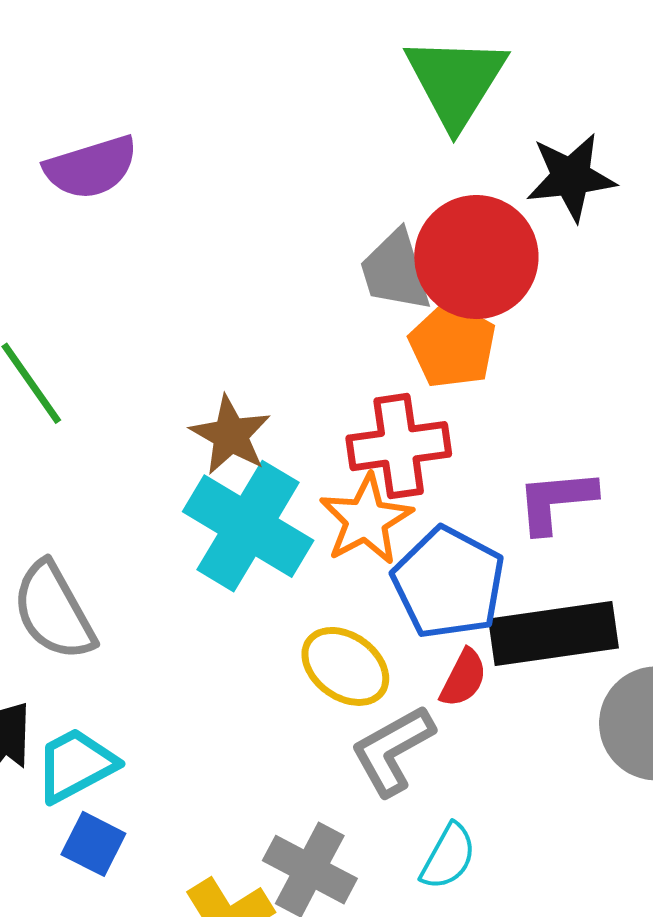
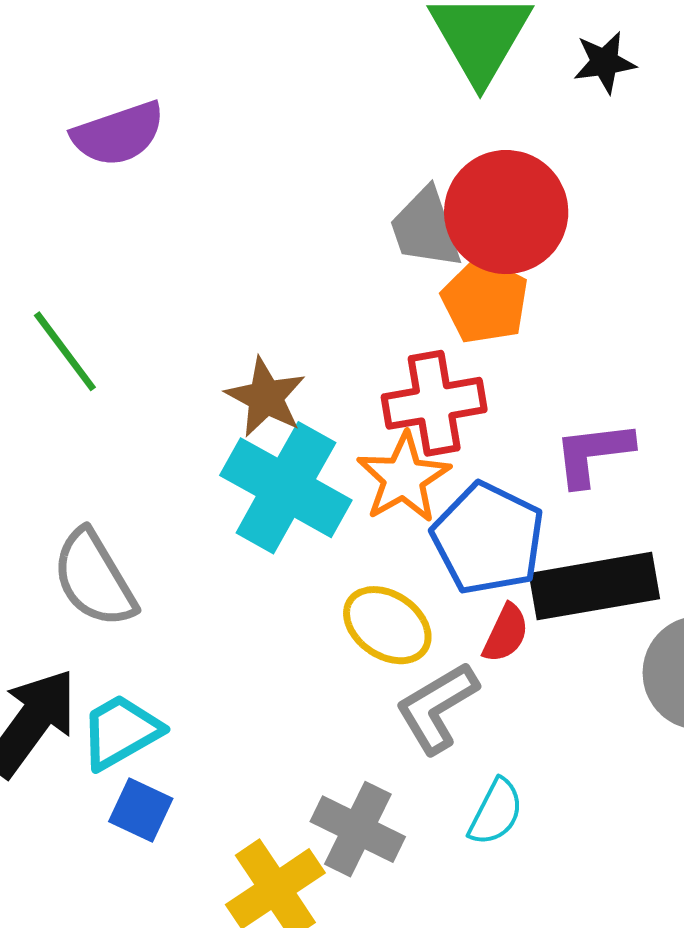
black star: (571, 177) -> (605, 62), moved, size x0.7

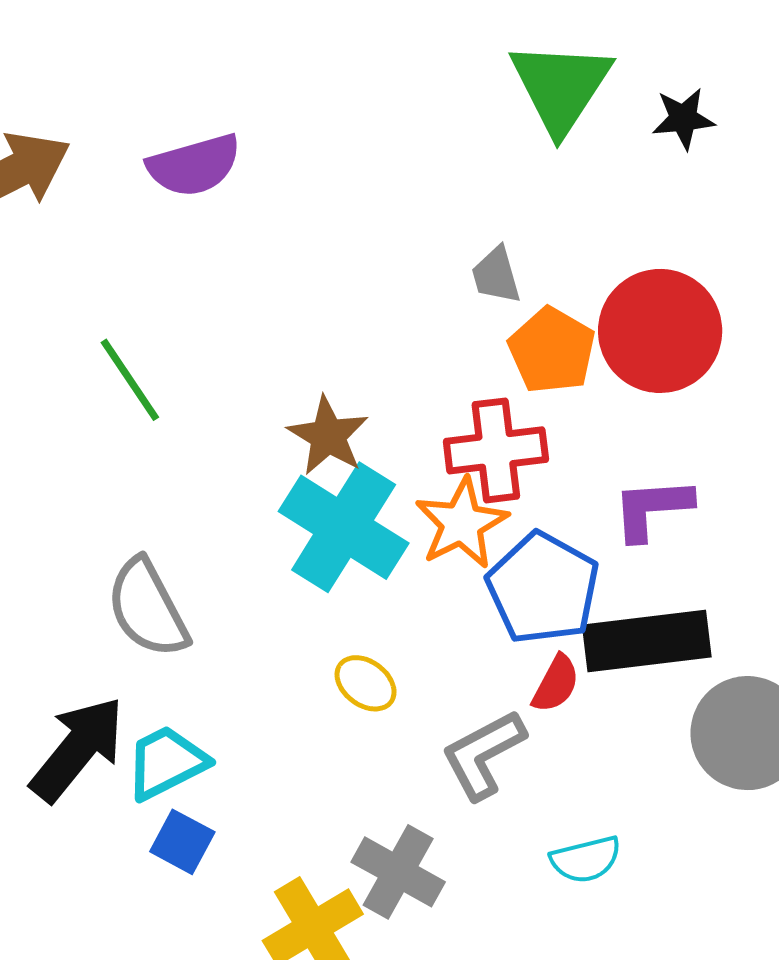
red circle: (506, 212) -> (660, 331), moved
gray trapezoid: (425, 228) -> (496, 275), size x0.7
yellow ellipse: (387, 625) -> (366, 683), moved, size x0.7
cyan semicircle: (496, 812) -> (586, 859), moved, turned 46

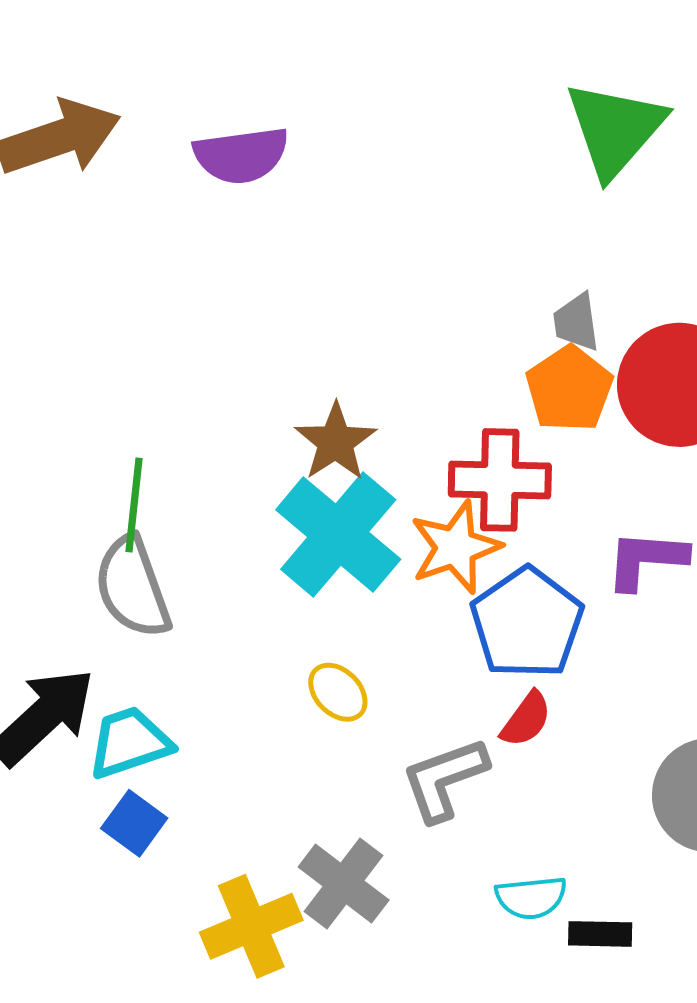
gray trapezoid: (496, 275) -> (576, 322), moved
green line: (130, 380) -> (134, 505), moved, turned 32
black rectangle: (647, 641) -> (600, 934), moved, size x0.5

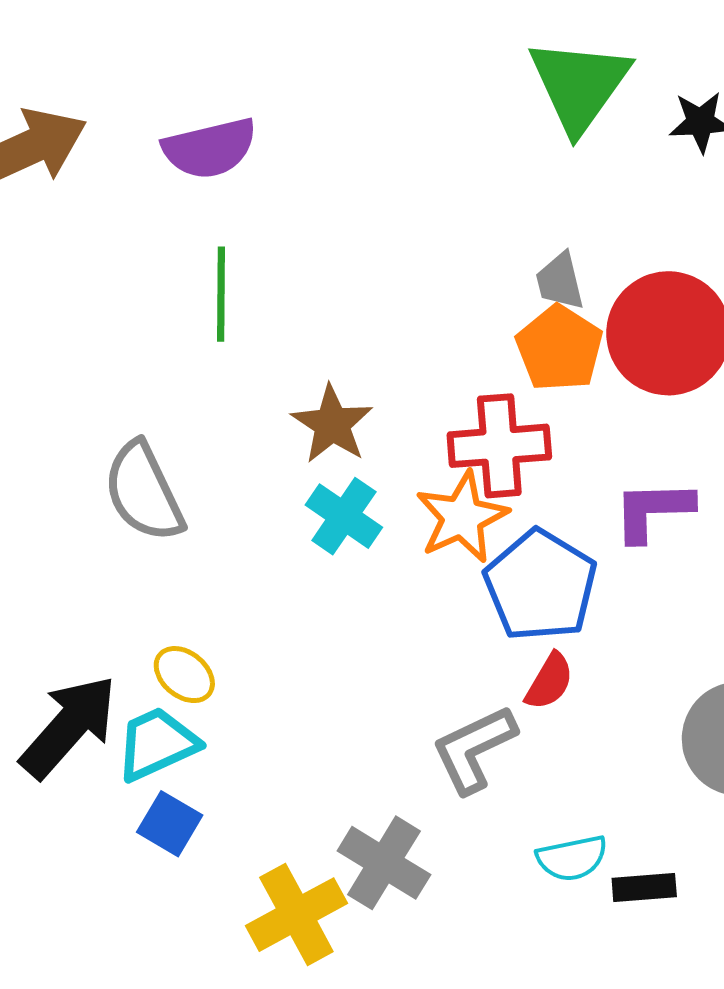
green line: (134, 505) -> (221, 294), moved
cyan cross: (338, 535) -> (344, 516), size x0.6
gray semicircle: (133, 587) -> (144, 492), moved
yellow ellipse: (338, 692) -> (184, 675), moved

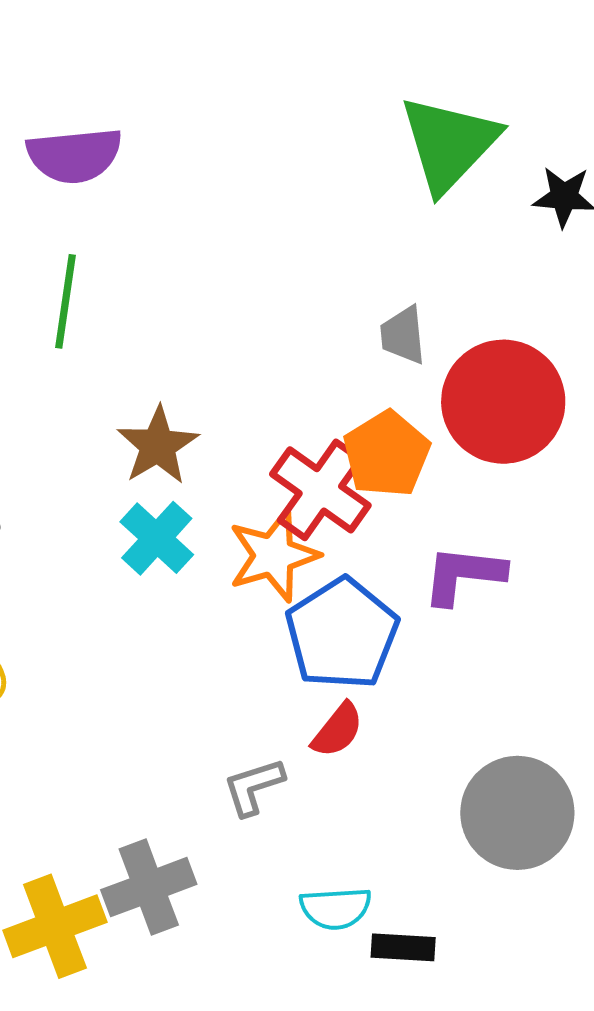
orange pentagon: (559, 348) -> (387, 454), moved
red cross: (499, 446) -> (320, 490), turned 32
gray L-shape: (474, 749) -> (254, 787), size x0.7
gray cross: (384, 863) -> (149, 887), turned 30

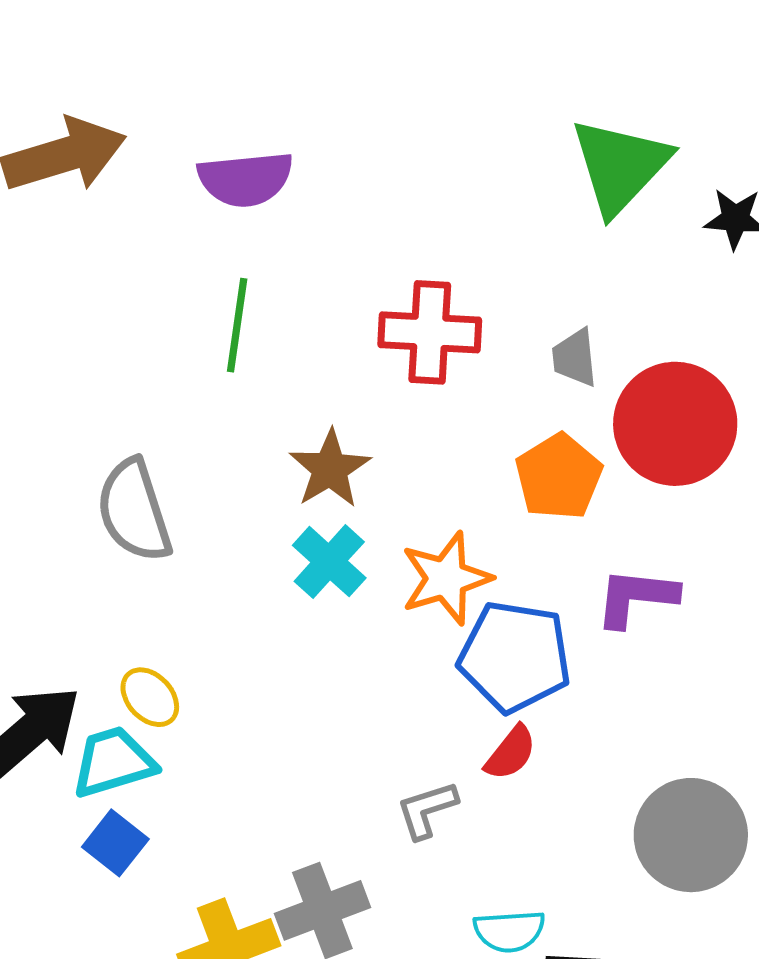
red cross: (320, 490) -> (430, 332), moved, turned -32
blue pentagon: (342, 634) -> (515, 657), turned -30

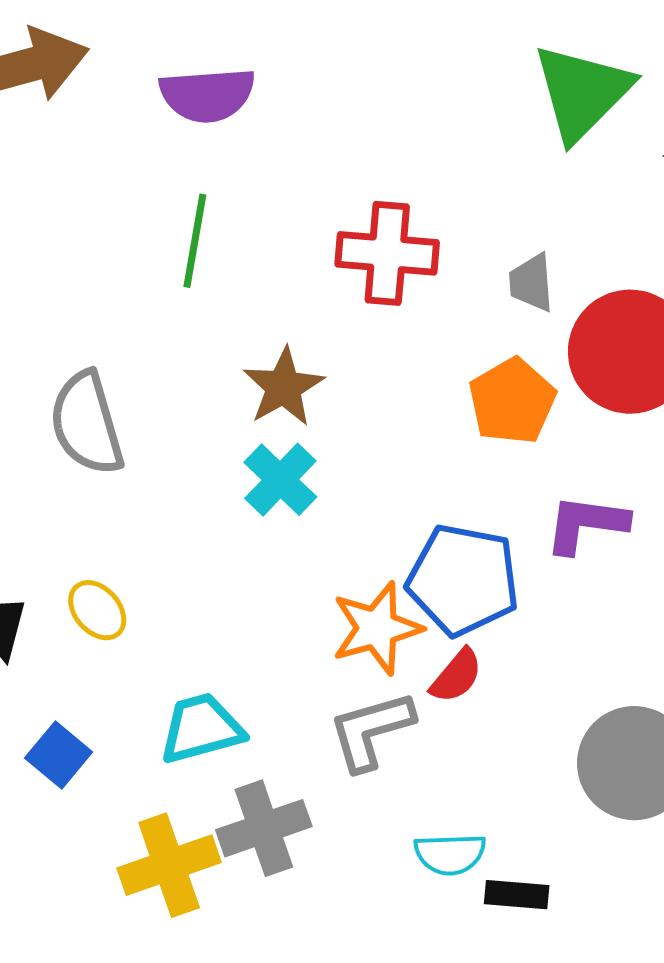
orange star: (446, 578) -> (377, 628), moved
cyan trapezoid: (113, 762) -> (201, 728), moved
gray L-shape: (427, 810) -> (371, 730), size x1.4

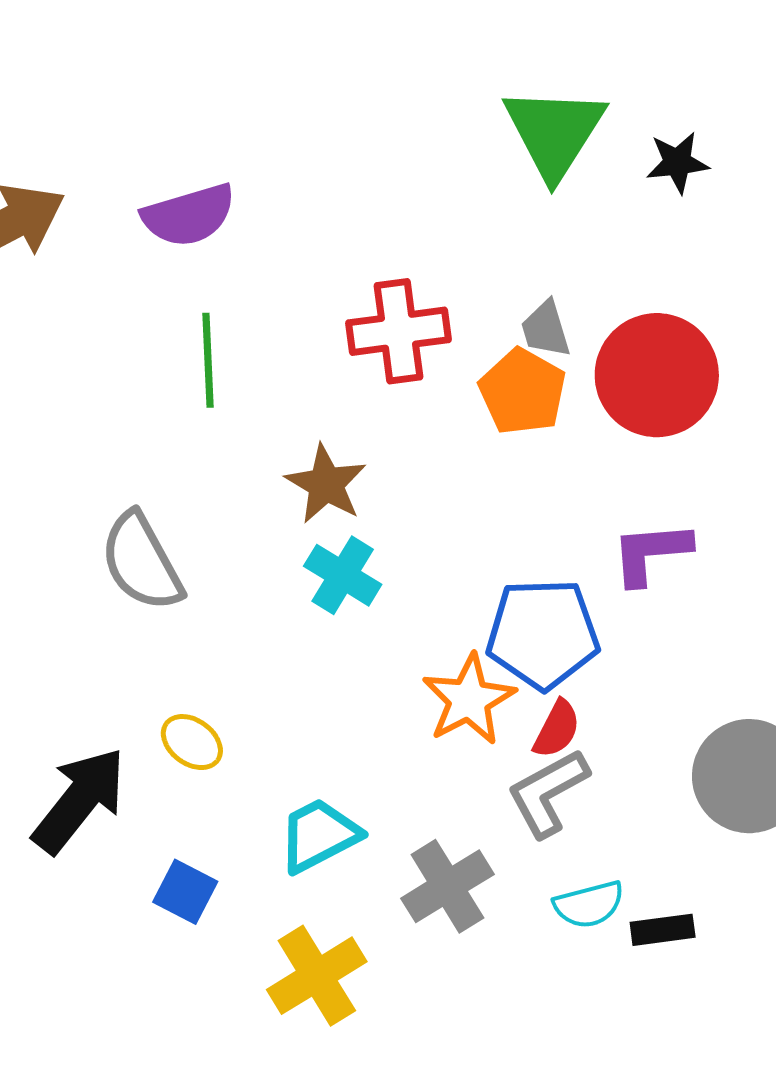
orange pentagon: (512, 401) -> (523, 392), moved
gray L-shape: (371, 730) -> (548, 793), moved
gray cross: (264, 828) -> (447, 886), moved

